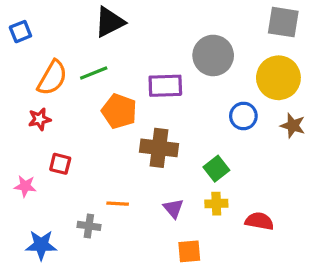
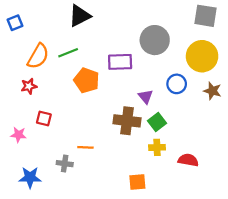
brown cross: (159, 148) -> (127, 121), moved
purple triangle: (173, 208) -> (145, 97), moved

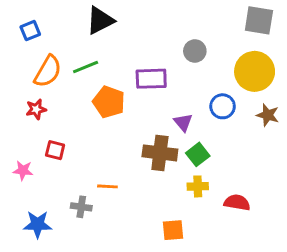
blue square: (15, 23) -> (30, 31), moved
gray circle: (155, 40) -> (195, 51), size x0.6

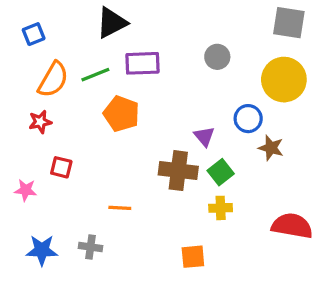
purple rectangle: (151, 79) -> (143, 63), moved
brown star: (268, 115) -> (271, 148), moved
red semicircle: (237, 202) -> (292, 226), moved, size x1.4
gray cross: (81, 207) -> (91, 247), moved

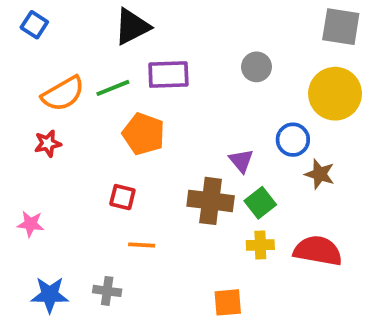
blue square: (34, 34) -> (34, 25), moved, turned -35
orange semicircle: (53, 80) -> (63, 94), turned 30
red square: (61, 167) -> (122, 197), moved
red semicircle: (292, 226) -> (318, 251), moved

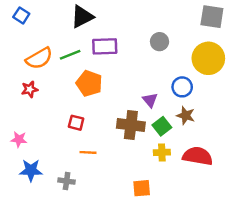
brown star: (320, 174) -> (186, 116), moved
blue star: (50, 295) -> (31, 170), moved

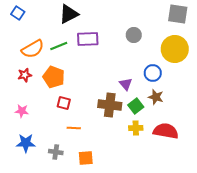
orange pentagon: (89, 83) -> (54, 77), moved
pink star: (19, 139) -> (22, 111), moved
orange square: (142, 188) -> (86, 158), moved

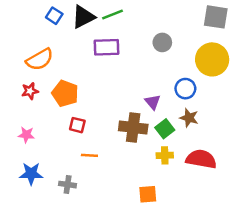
blue square: (18, 13) -> (54, 16), moved
green line: (59, 46) -> (113, 15), moved
orange square: (86, 158) -> (148, 194), moved

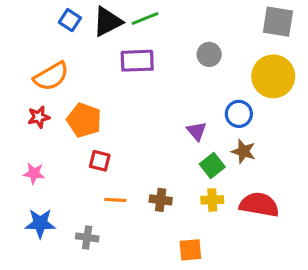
brown cross: (133, 127) -> (161, 200), moved, size x0.6

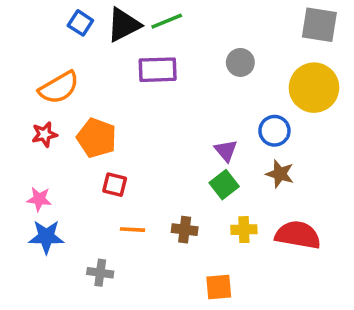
green square: (212, 165) -> (224, 185), moved
blue star: (40, 223) -> (46, 237), moved

